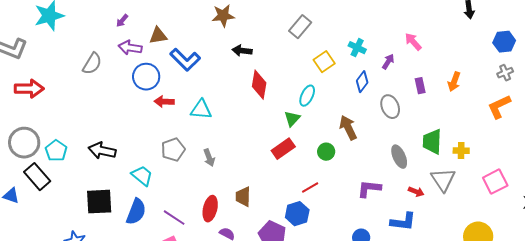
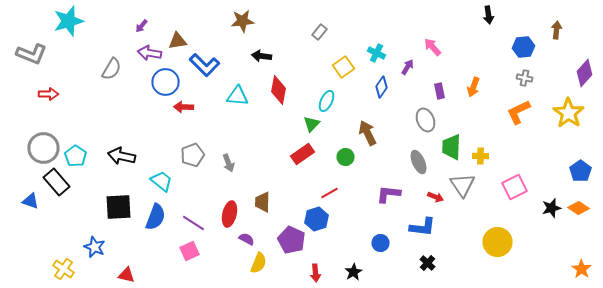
gray rectangle: (300, 27) -> (320, 32), size x0.7
gray cross: (505, 73) -> (524, 78), turned 35
red arrow: (29, 89) -> (48, 94), size x0.7
gray ellipse: (390, 107) -> (426, 120), moved
cyan triangle: (201, 110) -> (238, 96), moved

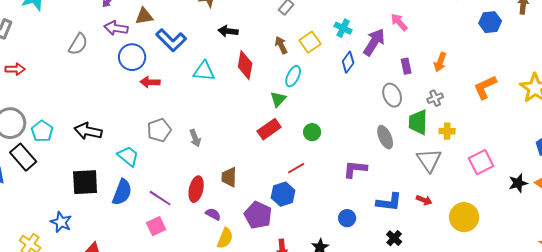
purple arrow: (408, 67) -> (374, 42), size x1.8
gray cross: (524, 78) -> (435, 98), moved, turned -35
brown arrow: (368, 133) -> (281, 45), moved, size x0.7
red arrow: (436, 197) -> (424, 200), moved

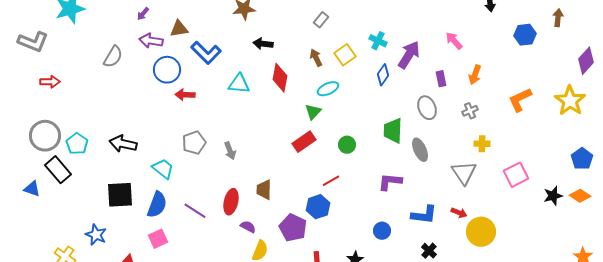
pink arrow: (399, 22) -> (454, 41), moved
cyan ellipse: (293, 76) -> (328, 89), turned 40
green trapezoid: (418, 122) -> (393, 131), moved
yellow circle: (464, 217) -> (481, 232), moved
pink square: (156, 226) -> (158, 239), moved

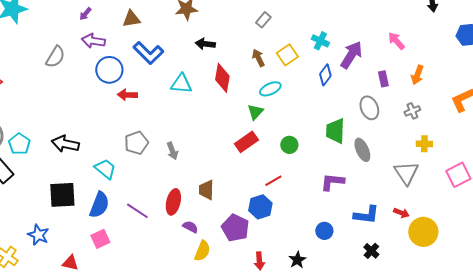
brown triangle: (179, 29) -> (131, 19), moved

